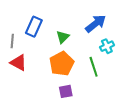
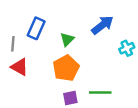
cyan cross: (107, 46) -> (127, 48), moved
green line: (94, 67) -> (100, 92), moved, turned -72

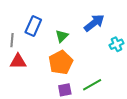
red triangle: (20, 67) -> (18, 61), turned -30
green line: (100, 92) -> (92, 85), turned -30

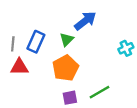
blue arrow: (94, 23) -> (85, 21), moved
blue rectangle: (33, 26) -> (36, 42), moved

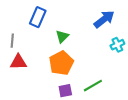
blue arrow: (85, 21) -> (104, 19), moved
blue rectangle: (36, 42) -> (38, 17), moved

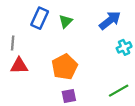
green triangle: (62, 36) -> (66, 21), moved
green line: (93, 86) -> (119, 91), moved

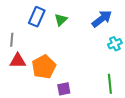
orange pentagon: (65, 67) -> (44, 67), moved
green line: (119, 91) -> (110, 84), turned -66

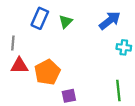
cyan cross: (115, 44) -> (124, 47), turned 32

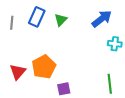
gray line: (13, 43) -> (12, 23), moved
red triangle: (19, 66) -> (18, 72), moved, turned -48

